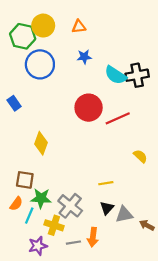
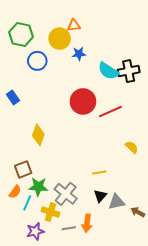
yellow circle: (43, 26) -> (60, 39), moved
blue circle: (40, 64) -> (37, 61), size x0.7
brown square: (25, 180) -> (23, 169), turned -30

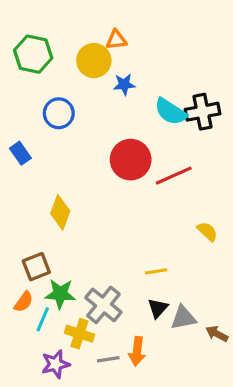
blue circle: (37, 61) -> (59, 113), moved

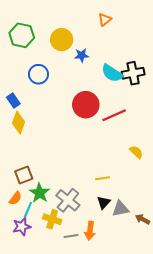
orange triangle: (116, 40) -> (105, 20), moved, turned -32
yellow diamond: (60, 212) -> (19, 123), moved
green star: (60, 294) -> (40, 193), turned 30
purple star: (56, 364) -> (22, 227), moved

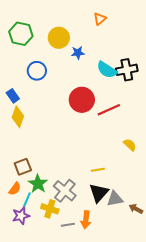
black triangle: (104, 202) -> (99, 193), size x1.5

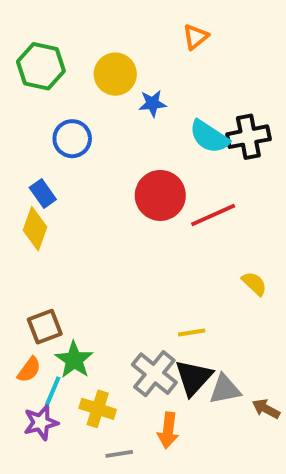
blue rectangle: (13, 96) -> (43, 193), moved
gray cross: (65, 191) -> (154, 374), moved
gray line: (68, 225) -> (119, 454), moved

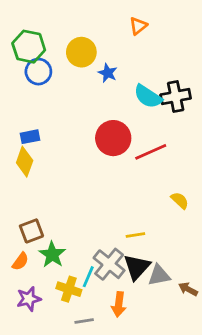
blue star: (152, 103) -> (108, 73), turned 30
blue circle: (72, 139) -> (38, 72), moved
blue rectangle: (43, 193) -> (30, 137), turned -66
cyan line: (53, 391) -> (88, 277), moved

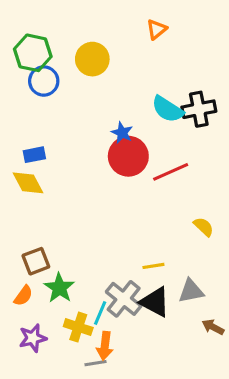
blue star: (108, 73) -> (122, 133), moved
yellow diamond: (25, 162) -> (28, 183), turned -48
black triangle: (137, 267) -> (155, 302), turned -44
gray triangle: (159, 275) -> (191, 291), moved
orange arrow: (119, 304) -> (105, 346), moved

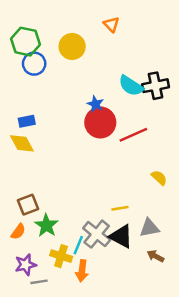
orange triangle: (157, 29) -> (111, 24), moved, turned -35
brown arrow: (213, 327) -> (155, 256), moved
gray line: (95, 363) -> (39, 282), moved

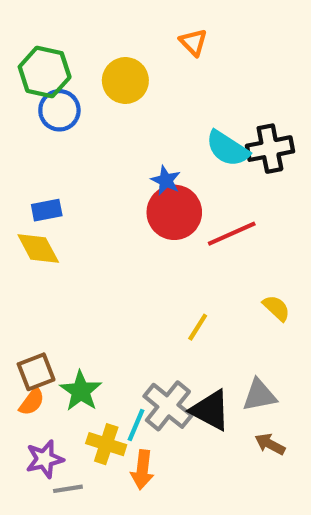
brown square: (28, 205) -> (36, 372), moved
yellow line: (120, 208) -> (198, 327), moved, turned -49

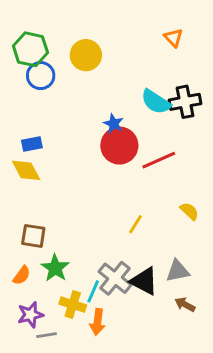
orange triangle: (193, 42) -> (173, 38), moved
brown square: (36, 372) -> (33, 236), moved, turned 30

